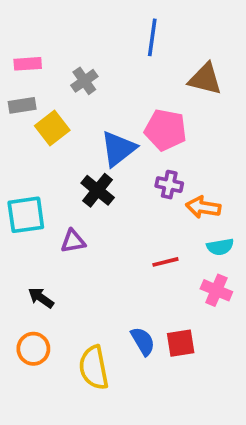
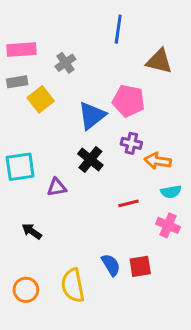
pink rectangle: (28, 64) -> (22, 50), size x1.4
black cross: (98, 190) -> (90, 159), moved
orange circle: (33, 349) -> (26, 290), moved

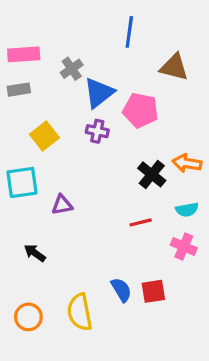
yellow square: (41, 99) -> (44, 136), moved
blue triangle: (92, 115) -> (99, 93), moved
purple cross: (131, 143) -> (97, 131), moved
black cross: (90, 159) -> (152, 174), moved
orange arrow: (158, 161) -> (187, 163), moved

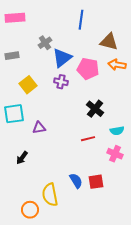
pink rectangle: (24, 54) -> (15, 18), moved
orange arrow: (187, 163) -> (117, 65), moved
black arrow: (35, 253) -> (22, 158), turned -88
orange circle: (28, 317) -> (30, 210), moved

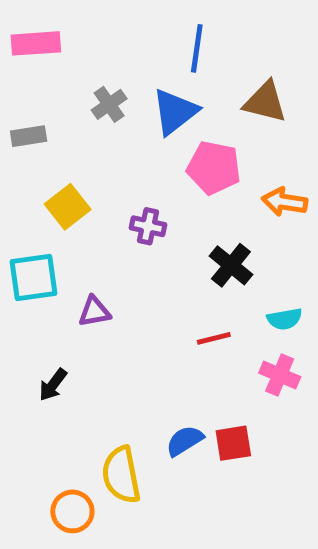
blue triangle: (62, 58) -> (175, 112), moved
orange arrow: (117, 65) -> (285, 202), moved
purple cross: (61, 82) -> (148, 226), moved
blue semicircle: (76, 181) -> (185, 441), turned -91

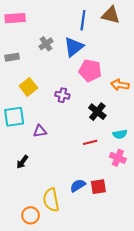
brown triangle: (265, 102) -> (111, 15), moved

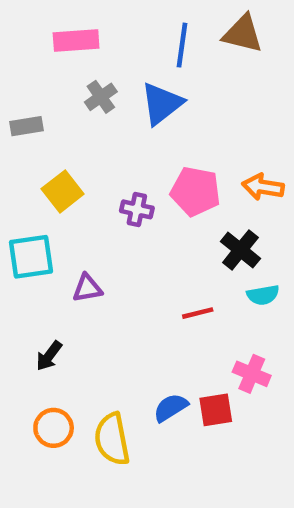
pink rectangle: (15, 18) -> (76, 41), moved
pink pentagon: (90, 71) -> (195, 191), moved
black cross: (97, 112) -> (240, 250), moved
pink cross: (118, 158) -> (252, 374), moved
orange circle: (31, 215) -> (54, 428), moved

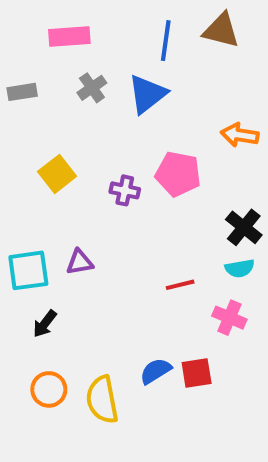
gray rectangle: (27, 126) -> (22, 92), moved
orange arrow: (263, 187) -> (240, 135), moved
black cross: (240, 250) -> (244, 227), moved
cyan square: (31, 257) -> (28, 270), moved
pink cross: (252, 374) -> (229, 318), moved

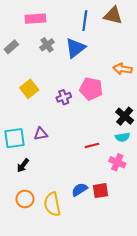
gray rectangle: (22, 92) -> (11, 47), turned -32
purple cross: (125, 190) -> (64, 97), turned -32

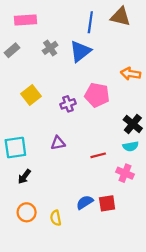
pink rectangle: (35, 19) -> (25, 20), moved
purple triangle: (41, 134) -> (58, 143), moved
yellow semicircle: (52, 204) -> (56, 218), size x0.6

